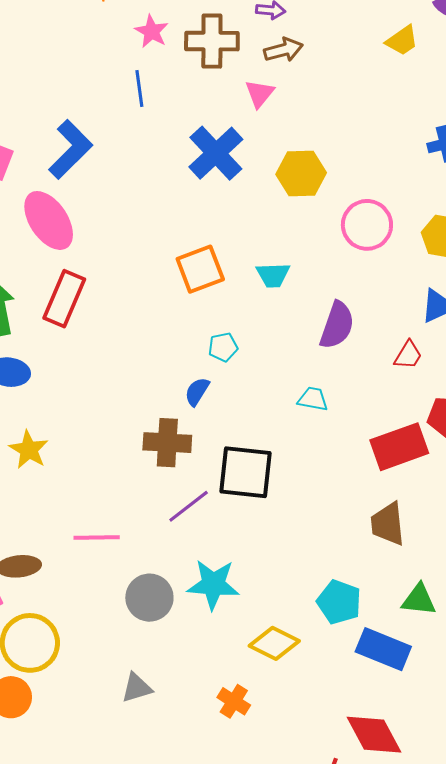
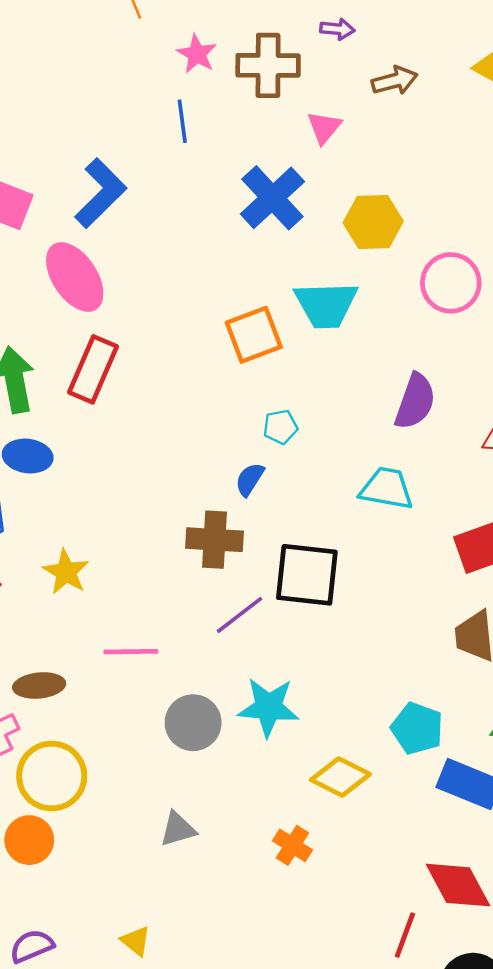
brown arrow: (283, 50) -> (395, 81), moved
cyan trapezoid: (273, 275) -> (326, 305), moved, size x1.6
cyan trapezoid: (313, 399) -> (387, 489), size x1.5
yellow star: (29, 450) -> (66, 572), moved

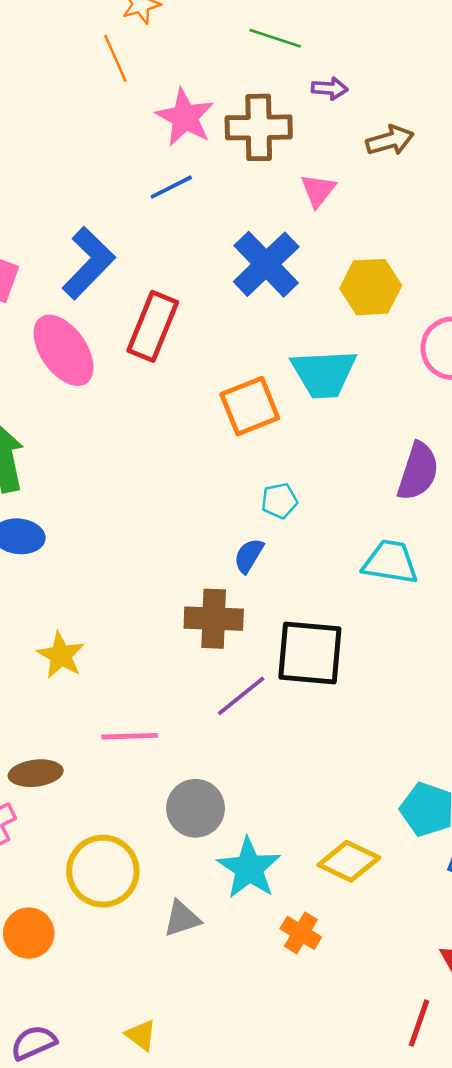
pink star: (197, 54) -> (185, 117), size x1.4
blue line: (182, 121) -> (171, 187), turned 72
red rectangle: (93, 369) -> (153, 326), moved
cyan star: (268, 707) -> (249, 868), moved, turned 30
yellow circle: (52, 776) -> (103, 871), moved

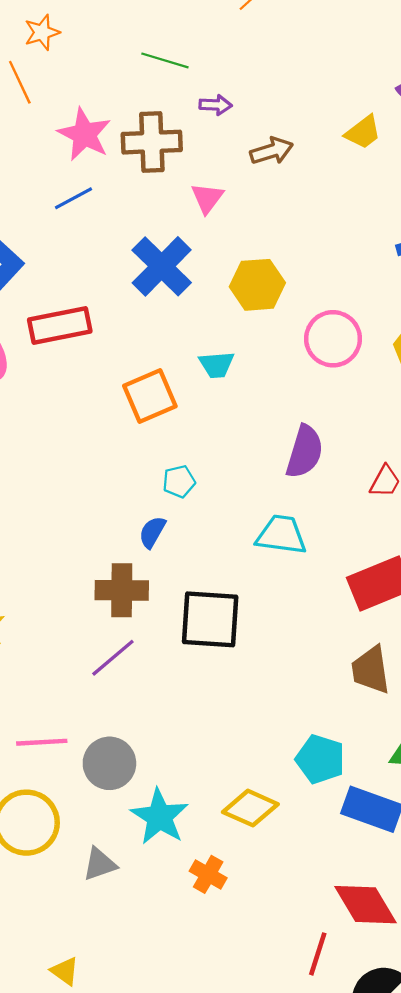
red rectangle: (153, 326) -> (60, 326), turned 58
cyan trapezoid: (324, 374) -> (217, 365), size x0.6
purple line: (241, 696) -> (113, 658), moved
pink line: (130, 736) -> (42, 742), moved

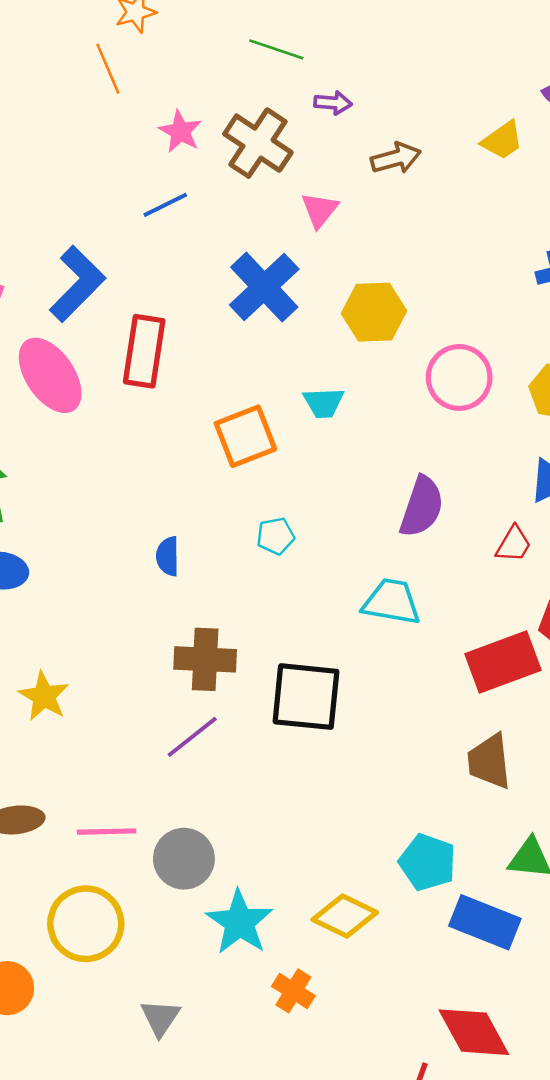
pink star: (84, 134) -> (180, 131), size x0.7
brown cross: (152, 142) -> (258, 143), turned 34
red rectangle: (60, 326) -> (144, 351), turned -72
blue semicircle: (152, 532) -> (168, 556), moved, turned -32
gray triangle: (100, 864) -> (160, 1018), moved, turned -39

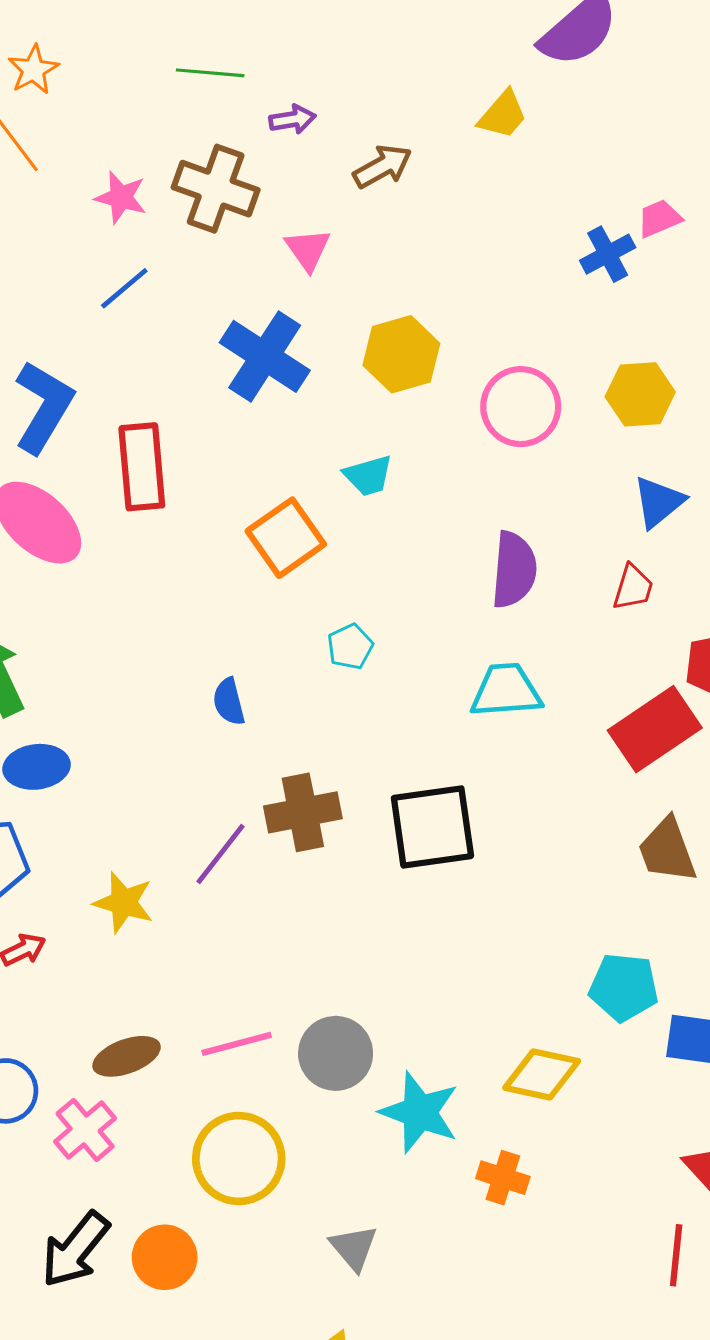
purple line: (192, 737) -> (221, 854), moved

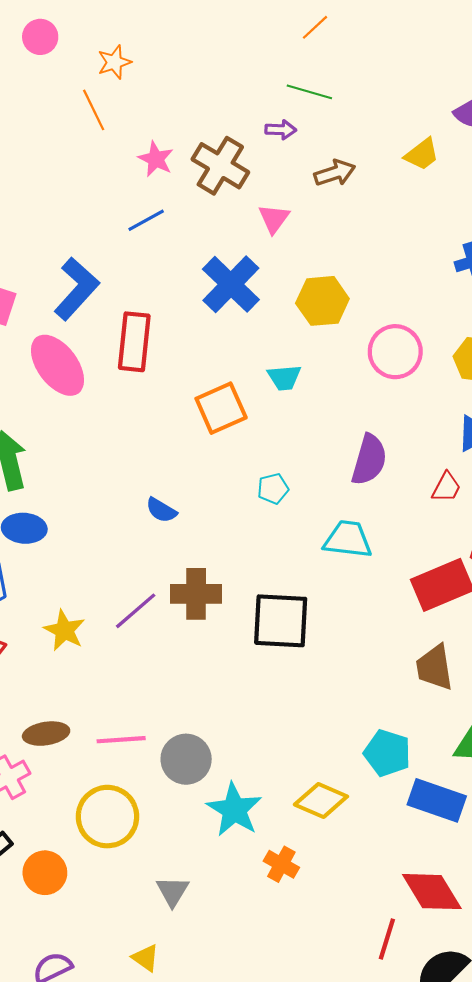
green line: (210, 73) -> (309, 92), moved
cyan pentagon: (350, 647) -> (273, 489), moved
blue semicircle: (229, 702) -> (161, 510), turned -56

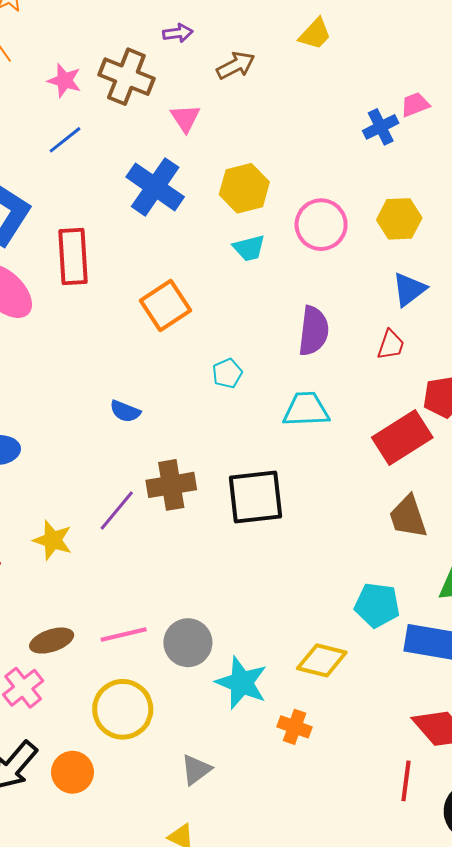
cyan trapezoid: (284, 378) -> (249, 248), moved
gray triangle: (173, 891) -> (196, 770), turned 32

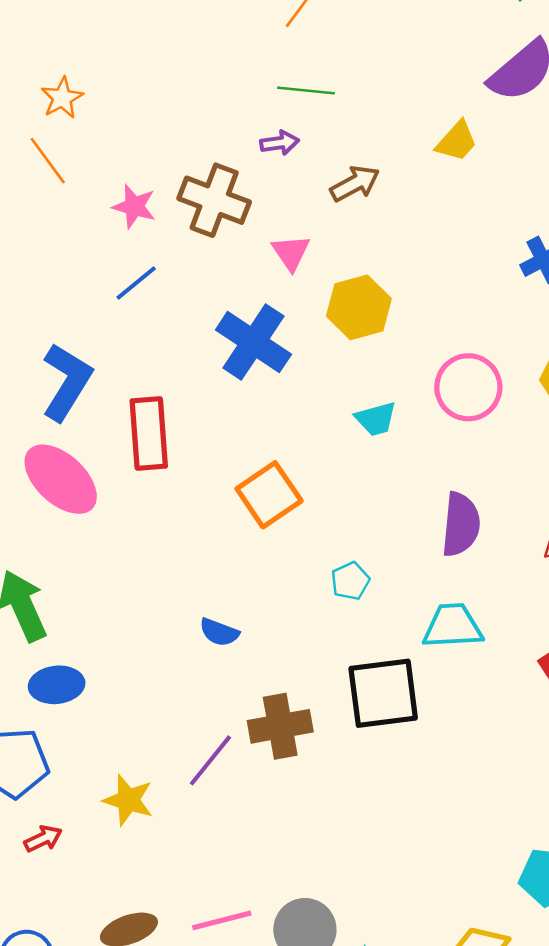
yellow hexagon: (244, 188) -> (359, 307), moved
black square: (255, 497) -> (383, 693), moved

